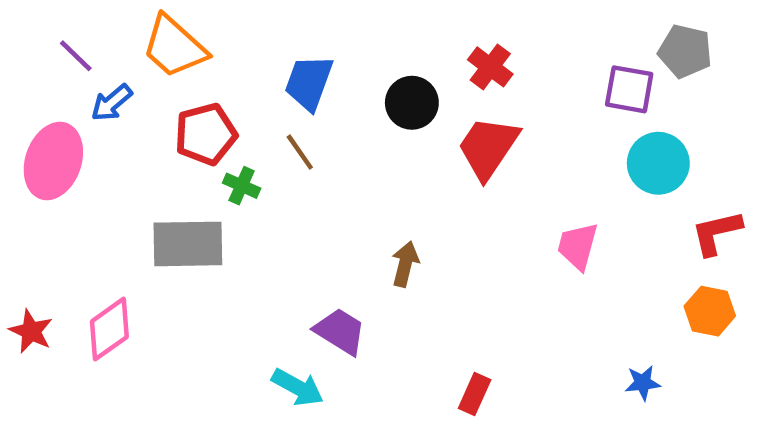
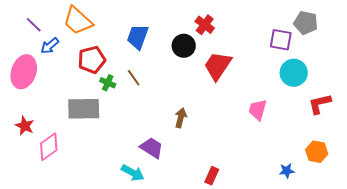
red cross: (490, 67) -> (205, 25), moved
brown line: (300, 152) -> (134, 78), moved
orange hexagon: (710, 311) -> (317, 152), moved
red star: (31, 331) -> (25, 126), moved

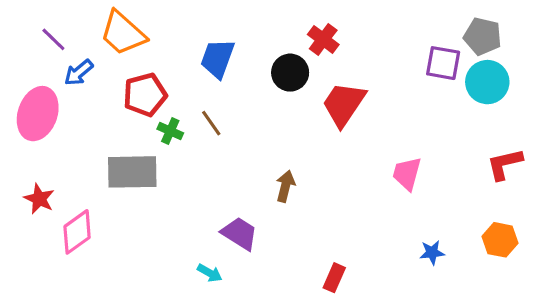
cyan circle: (294, 73) -> (487, 82), moved
blue star: (287, 171) -> (432, 252), moved
cyan arrow: (133, 173) -> (210, 273), size x0.7

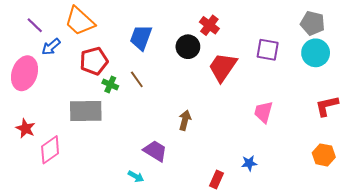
purple square: (443, 63) -> (268, 50), moved
blue star: (432, 252) -> (249, 163), moved

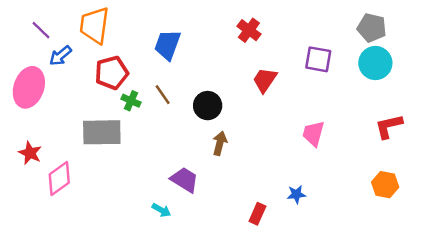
orange trapezoid: (80, 21) -> (95, 25), turned 56
black circle: (188, 47) -> (208, 106), moved
red trapezoid: (223, 67) -> (265, 80), size x0.7

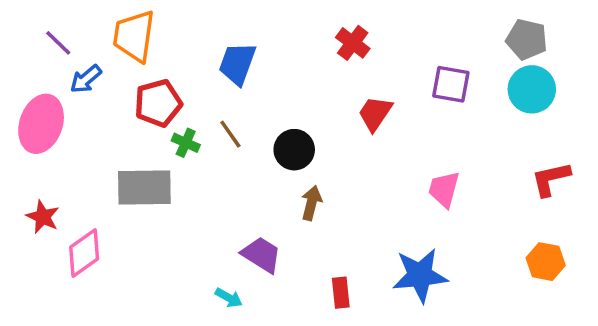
blue star: (296, 194) -> (420, 275), size x2.0
red rectangle: (257, 214) -> (341, 293), moved, turned -30

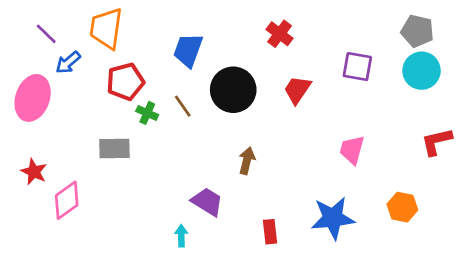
black circle: (294, 150) -> (233, 90), moved, size x1.4
gray rectangle: (144, 188) -> (114, 148), size x0.7
orange hexagon: (546, 262) -> (402, 207), moved
cyan arrow: (229, 298) -> (181, 236), turned -120

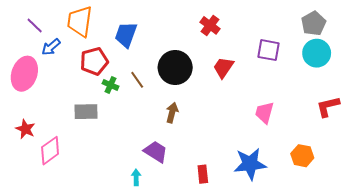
gray pentagon: (417, 31) -> (314, 23), turned 30
blue trapezoid: (188, 50) -> (126, 35), moved
brown arrow: (247, 161) -> (172, 113), moved

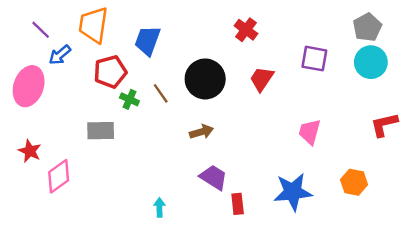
brown arrow: (172, 113) -> (202, 132), turned 60
purple trapezoid: (156, 152) -> (214, 177), moved

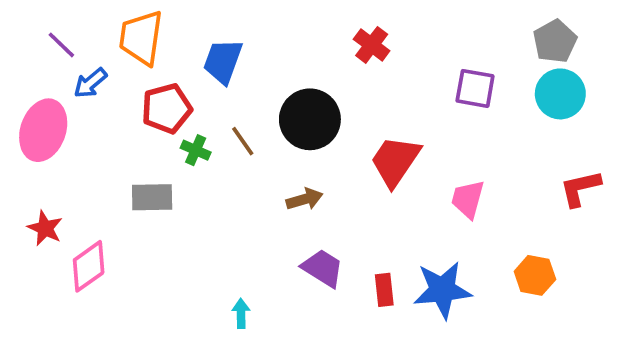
red trapezoid: (262, 79) -> (395, 161), moved, size x1.4
red rectangle: (238, 204) -> (384, 290), moved

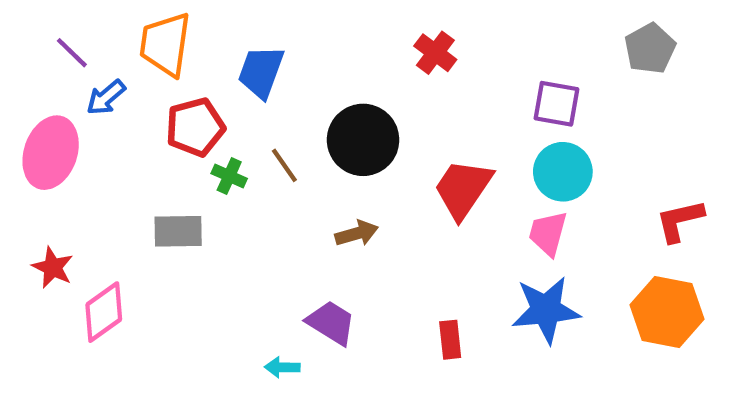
cyan circle: (560, 94) -> (563, 172), moved
purple trapezoid: (323, 268) -> (331, 323), moved
orange hexagon: (535, 275) -> (667, 312), moved, size x1.5
blue star: (442, 290) -> (546, 310), moved
cyan arrow: (241, 313) -> (282, 367), turned -88

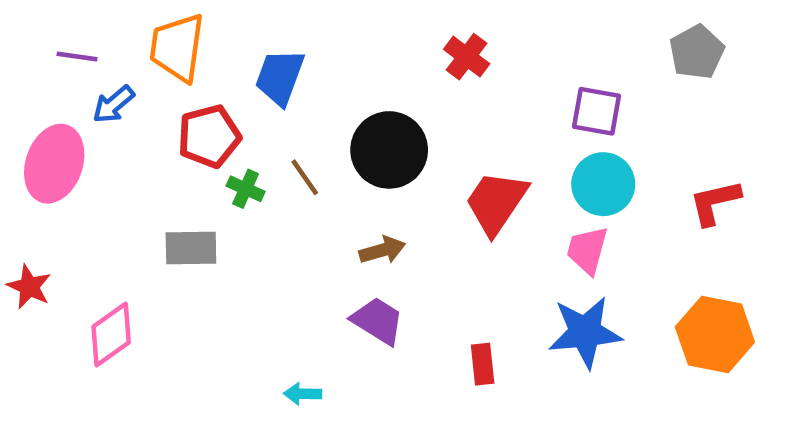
purple line: (72, 53) -> (77, 57), turned -36
red L-shape: (680, 221) -> (715, 202), moved
red star: (53, 267) -> (29, 287), moved
purple trapezoid: (331, 323) -> (378, 321), moved

